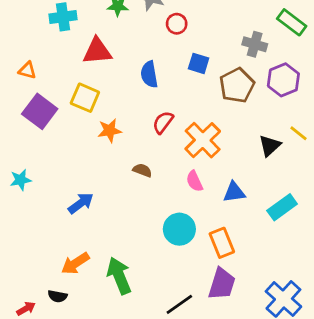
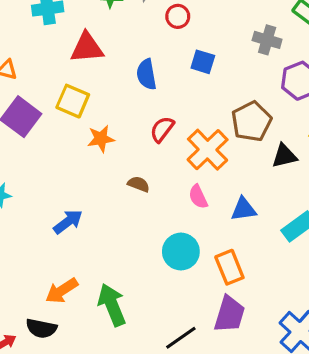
brown pentagon: (237, 85) -> (251, 121), moved
black triangle: (270, 146) -> (284, 156), turned 30
black semicircle: (58, 296) -> (41, 328), size x1.4

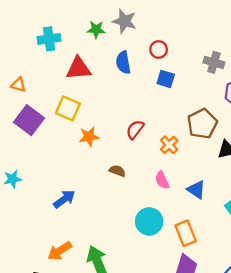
red circle: (178, 16) -> (159, 49), moved
blue semicircle: (146, 74) -> (123, 62), moved
orange cross: (208, 150) -> (169, 145), size x0.6
blue triangle: (244, 209) -> (196, 190), turned 42

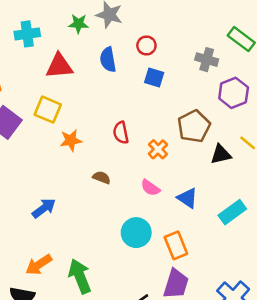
red semicircle: (135, 130) -> (121, 133), turned -48
pink semicircle: (162, 180) -> (150, 188), turned -30

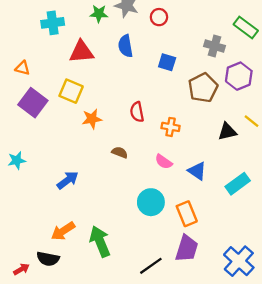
red circle: (146, 45) -> (159, 17), moved
brown pentagon: (194, 126) -> (203, 88), moved
orange cross: (158, 149) -> (171, 127), turned -36

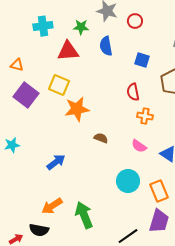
green star: (99, 14) -> (81, 27), moved
red semicircle: (137, 112) -> (133, 92), moved
orange star: (92, 119) -> (77, 109), size x1.4

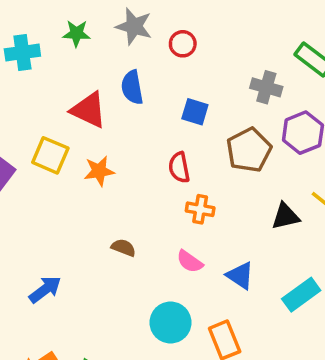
green star: (81, 27) -> (76, 33), moved
red triangle: (68, 51) -> (89, 110), moved, turned 30
orange star: (77, 109) -> (99, 171), moved, size x0.7

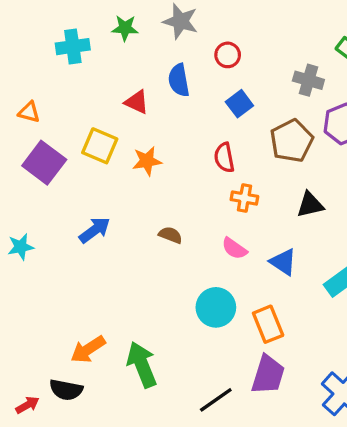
red circle: (183, 44) -> (228, 55), moved
red triangle: (89, 110) -> (137, 102), size x0.7
blue square: (195, 112) -> (239, 104), turned 36
black triangle: (285, 216) -> (310, 205), moved
blue arrow: (45, 289) -> (95, 230), moved

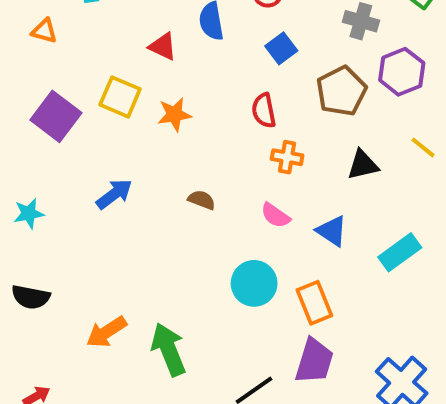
orange triangle: (29, 112) -> (44, 31), moved
black semicircle: (66, 390) -> (31, 297), moved

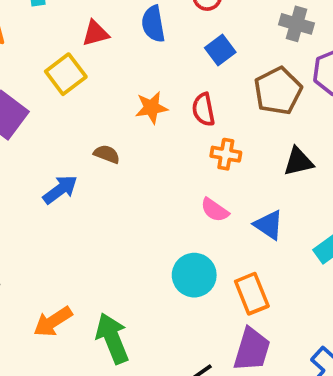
red triangle: (163, 46) -> (96, 33), moved, turned -40
yellow square: (120, 97) -> (66, 74), moved, turned 30
orange star: (174, 114) -> (151, 108), moved
brown semicircle: (202, 200) -> (107, 154), moved

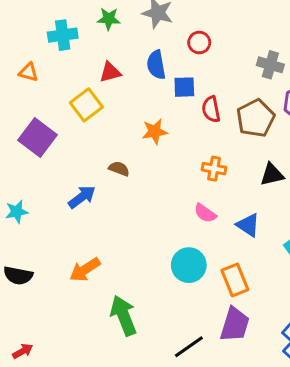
blue square: (220, 50) -> (184, 87), moved, turned 35
red semicircle: (203, 110) -> (211, 109), moved
orange arrow: (53, 322) -> (85, 270), moved

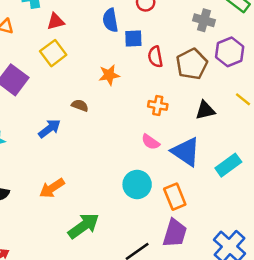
red triangle: (110, 72) -> (56, 21), moved
blue triangle: (248, 225) -> (186, 152), size x1.5
green arrow: (123, 316) -> (84, 226), turned 76

